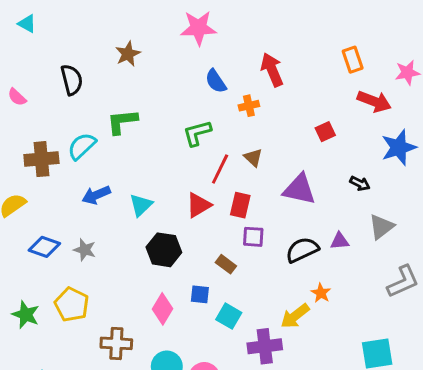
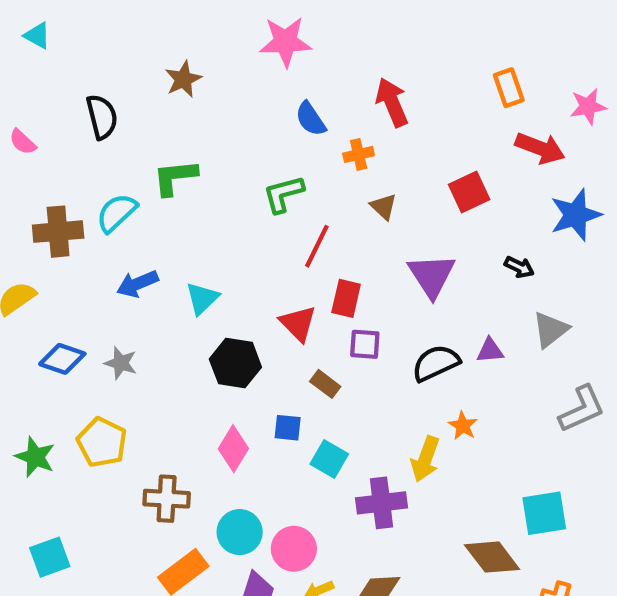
red square: (325, 132) -> (469, 192), size x1.4
brown triangle: (253, 158) -> (384, 207), moved
purple triangle: (299, 189) -> (432, 275), turned 45
red triangle: (198, 205) -> (298, 323), moved, turned -44
yellow arrow: (295, 316) -> (425, 459), turned -32

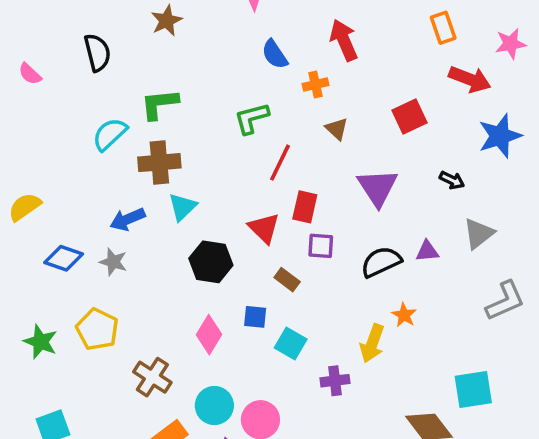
brown cross: (58, 232) -> (159, 163), moved
blue arrow: (137, 284) -> (127, 219), moved
brown cross: (167, 499) -> (152, 377), turned 30
purple cross: (382, 503) -> (335, 381), size x0.7

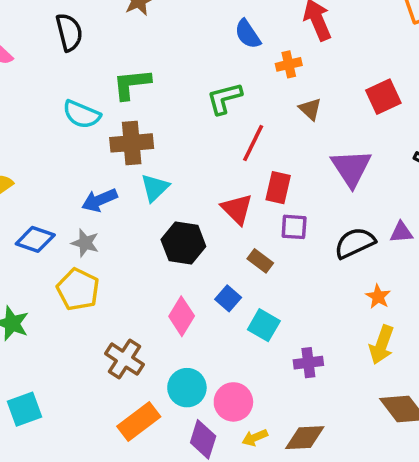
cyan semicircle: (110, 134) -> (82, 114), turned -114
blue square: (255, 317) -> (228, 298), turned 35
yellow pentagon: (97, 329) -> (78, 289), moved
yellow arrow: (372, 343) -> (382, 345), moved

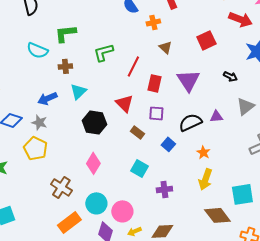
green L-shape: (224, 98) -> (103, 52), moved
brown cross: (132, 143) -> (65, 66), size x0.6
red rectangle: (278, 188) -> (154, 83), moved
blue square: (228, 298) -> (168, 144), moved

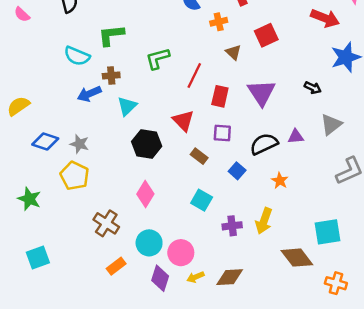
red square: (206, 40) -> (266, 35), moved
blue arrow: (47, 98) -> (89, 94), moved
yellow arrow: (205, 179) -> (264, 221), moved
orange rectangle: (69, 222) -> (116, 266), size x0.7

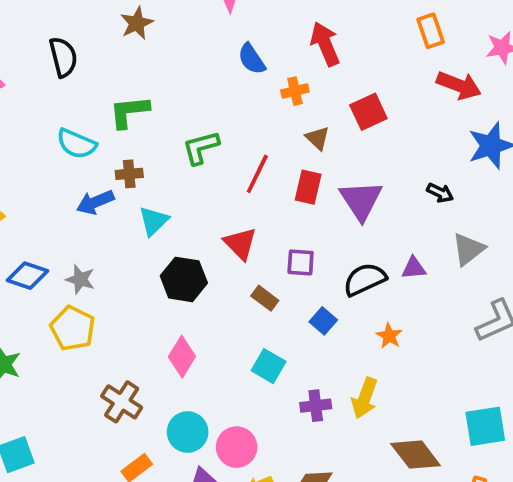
red rectangle: (220, 96) -> (308, 187), moved
cyan square: (327, 232) -> (485, 426), moved

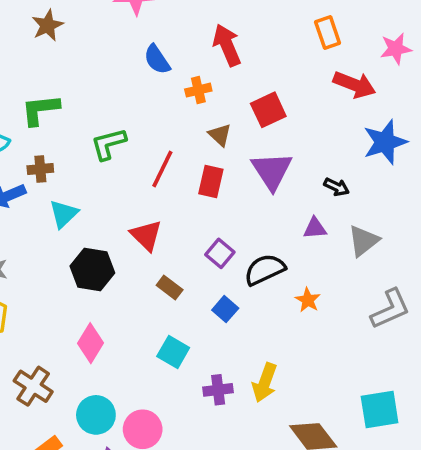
purple triangle: (361, 200) -> (272, 171), moved
purple square: (301, 262) -> (220, 253), moved, turned 36
purple triangle: (414, 268) -> (315, 228), moved
orange star: (389, 336) -> (308, 300), moved

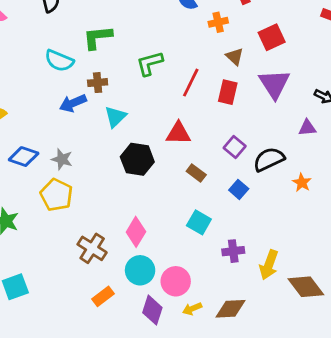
red triangle: (146, 235) -> (178, 133), turned -44
pink diamond: (91, 343) -> (136, 232), moved
yellow arrow: (265, 383) -> (269, 265), moved

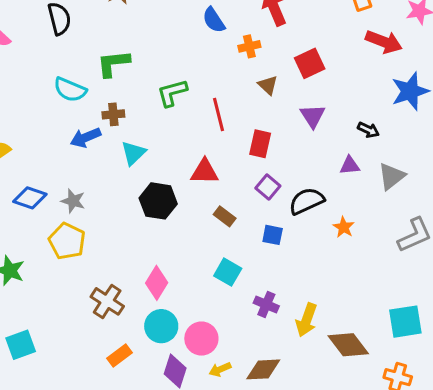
red line: (191, 83) -> (218, 114), turned -40
purple triangle: (274, 84) -> (313, 116), size x0.7
red rectangle: (228, 92) -> (260, 144), moved
blue square: (239, 189) -> (273, 235), turned -30
purple cross: (233, 251) -> (266, 305), turned 30

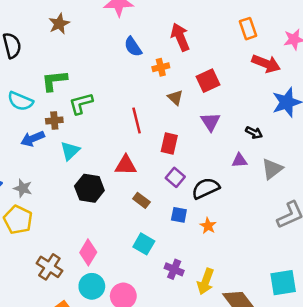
green L-shape: (172, 93) -> (81, 104), moved
orange star: (344, 227) -> (208, 226), moved

